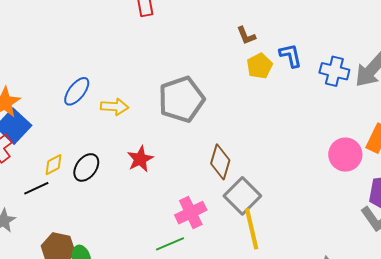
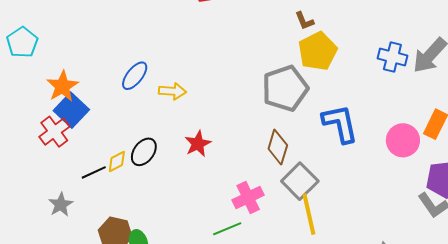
blue L-shape: (291, 55) -> (340, 124), moved, size x1.6
yellow pentagon: (260, 66) -> (318, 51), size x1.5
gray pentagon: (181, 99) -> (285, 88), moved
yellow diamond: (53, 165) -> (117, 161), moved

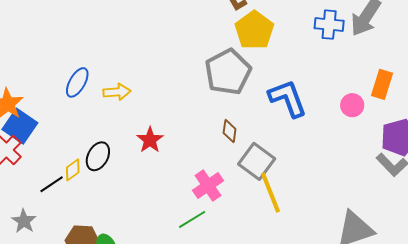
pink circle: (403, 140) -> (352, 105), size x0.7
brown diamond: (278, 147) -> (230, 131), size x0.7

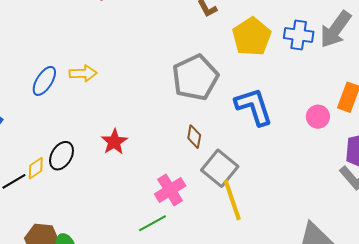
yellow pentagon: (254, 30) -> (252, 37), moved
yellow arrow: (117, 92) -> (83, 73), moved

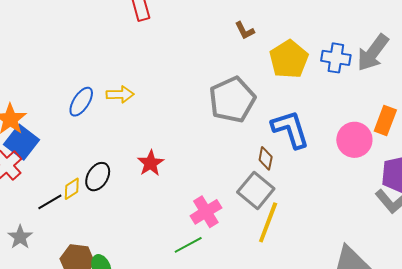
pink circle: (318, 117) -> (354, 140), size x1.5
brown diamond: (194, 137) -> (266, 158), moved
yellow line: (232, 200) -> (268, 222), turned 39

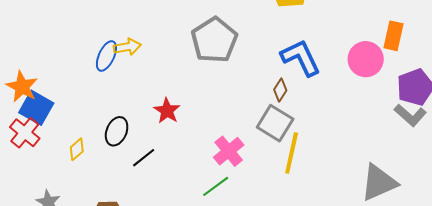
gray pentagon: (232, 100) -> (214, 40), moved
blue ellipse: (81, 102) -> (106, 56), moved
brown diamond: (266, 158) -> (280, 90), turned 30
yellow diamond: (72, 189) -> (77, 149), moved
black line: (50, 202) -> (144, 158), moved

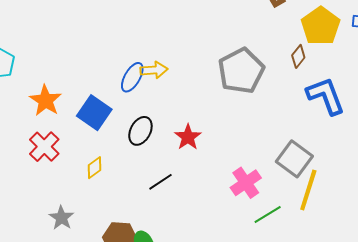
brown diamond: (280, 90) -> (298, 56), moved
blue square: (36, 108) -> (94, 113), moved
black ellipse: (117, 131) -> (140, 131), moved
green line: (216, 186) -> (268, 214), moved

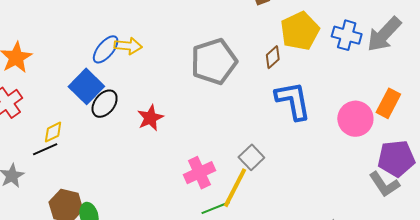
blue square: (94, 113) -> (86, 86), moved
gray square: (294, 159) -> (251, 157), size x0.7
black line: (161, 182) -> (45, 149), moved
yellow line: (308, 190) -> (235, 188), moved

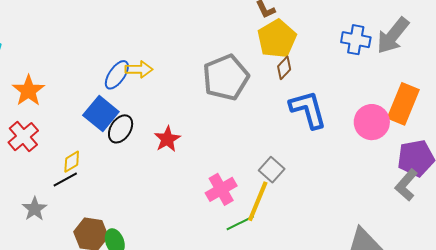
yellow pentagon: (300, 31) -> (277, 39), moved
orange rectangle: (388, 103) -> (403, 104), size x1.4
gray L-shape: (384, 184) -> (406, 185), turned 80

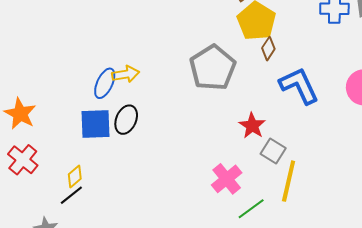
blue square: (101, 113) -> (95, 124), turned -32
black ellipse: (121, 129) -> (126, 120), moved
red star: (167, 139) -> (252, 126), moved
yellow line: (258, 201) -> (289, 181), moved

